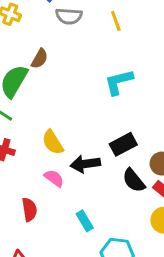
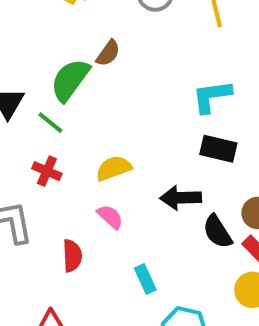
yellow semicircle: (53, 142) -> (114, 168), turned 95
black rectangle: (123, 144) -> (218, 149), moved, turned 35
black arrow: (85, 164) -> (181, 198), moved

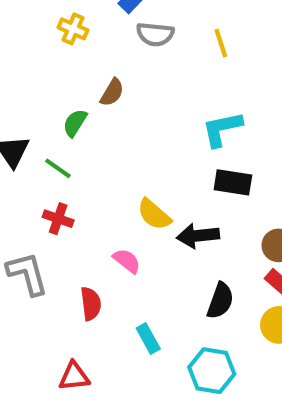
green semicircle: (70, 80) -> (75, 123), size x0.6
yellow semicircle: (114, 168) -> (154, 214), moved, turned -114
black semicircle: (217, 232) -> (220, 301), moved, turned -123
cyan rectangle: (145, 279) -> (148, 338), moved

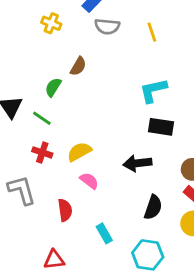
yellow semicircle: (154, 214) -> (79, 152), moved, turned 110

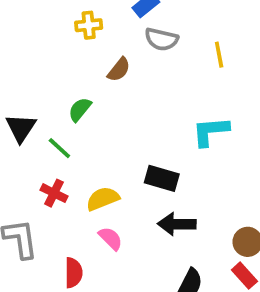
yellow cross: (51, 23) -> (89, 25), turned -36
brown semicircle: (78, 66) -> (119, 70), moved
black rectangle: (161, 127) -> (162, 178), moved

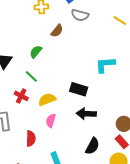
yellow line: (219, 55) -> (120, 20), moved, turned -48
green line: (59, 148) -> (31, 76), moved
pink semicircle: (111, 238) -> (51, 121), turned -120

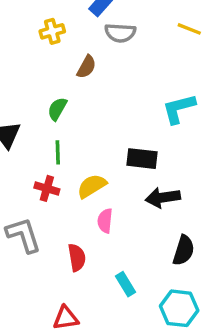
green line: (31, 76) -> (58, 152), turned 56

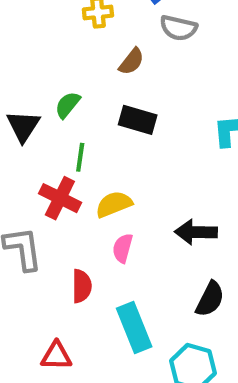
green semicircle: (57, 109) -> (68, 105), moved
black rectangle: (142, 159) -> (138, 120), moved
red cross: (47, 188) -> (60, 198), size x1.4
cyan rectangle: (126, 284) -> (134, 327), size x1.6

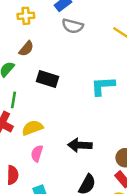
brown semicircle: (131, 62) -> (26, 49), moved

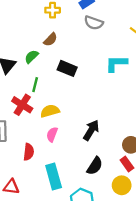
cyan L-shape: (103, 86) -> (116, 63), moved
black arrow: (80, 145) -> (91, 130), turned 114

